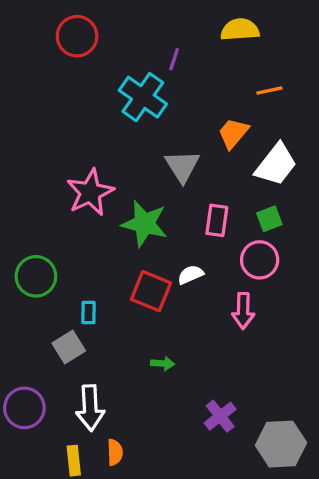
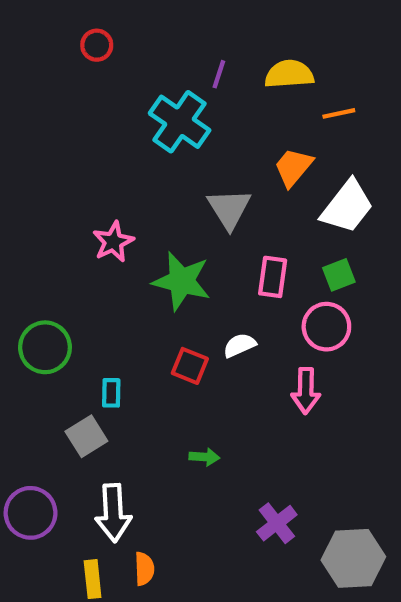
yellow semicircle: (240, 30) -> (289, 74), moved
red circle: (77, 36) -> (97, 45), size x0.6
pink star: (90, 192) -> (113, 242), size x0.7
red square: (151, 291) -> (190, 366), size x0.7

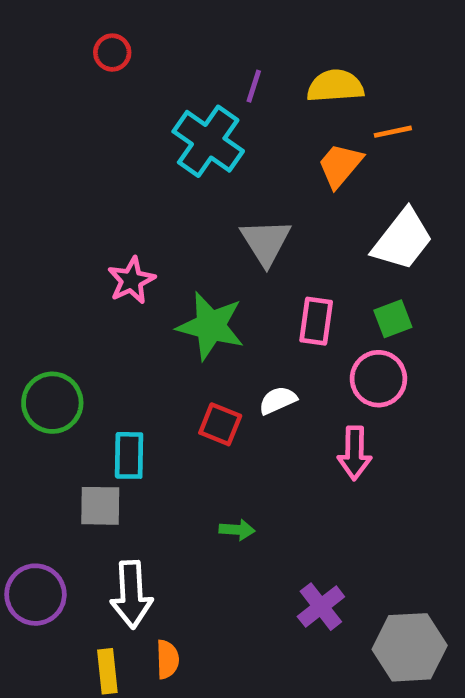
orange trapezoid: (293, 167) -> (340, 165), moved
cyan rectangle: (111, 393) -> (129, 455), size x1.4
gray square: (86, 436) -> (100, 506), turned 33

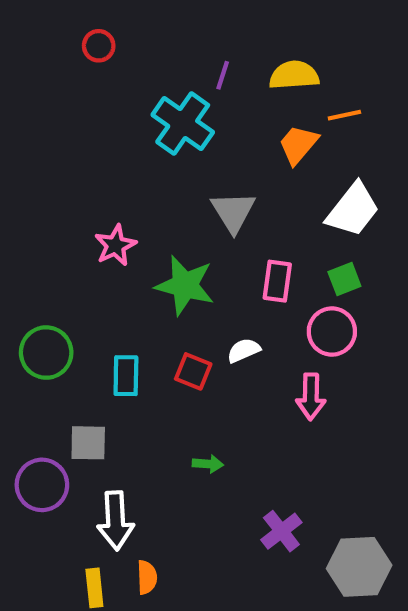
cyan rectangle: (129, 455) -> (126, 376), moved
purple circle: (35, 595) -> (42, 485), moved

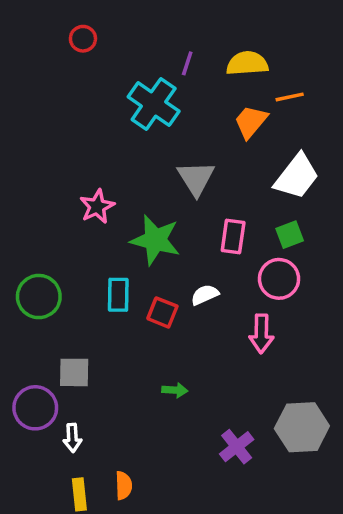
cyan rectangle: (126, 376) -> (118, 295), moved
white arrow: (115, 521) -> (72, 438), moved, size x0.6
gray hexagon: (359, 567) -> (302, 427), moved

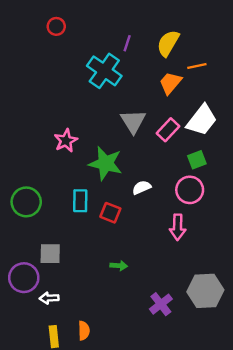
yellow semicircle: (247, 63) -> (168, 43), turned -56
pink rectangle: (233, 236) -> (168, 130), moved, turned 35
white semicircle: (205, 295) -> (142, 187), moved
white arrow: (72, 438) -> (49, 298), turned 90

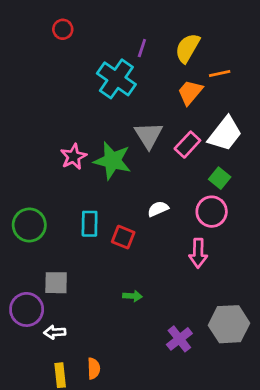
green square: (197, 160) -> (220, 178), turned -30
green star: (106, 163) -> (112, 161), moved

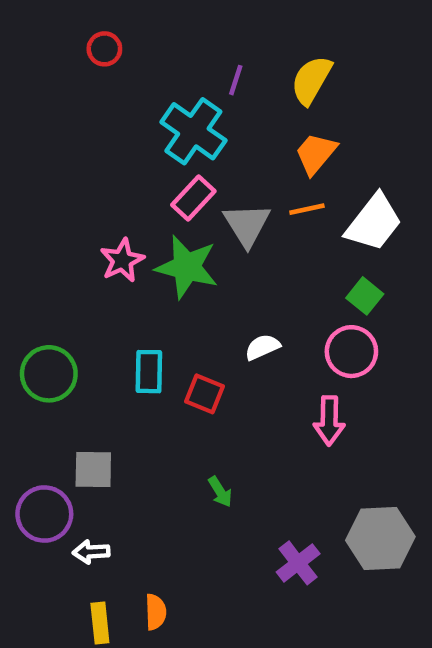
orange line: (220, 74) -> (307, 209), moved
pink rectangle: (187, 145) -> (193, 198), moved
green arrow: (132, 296) -> (220, 492), turned 54

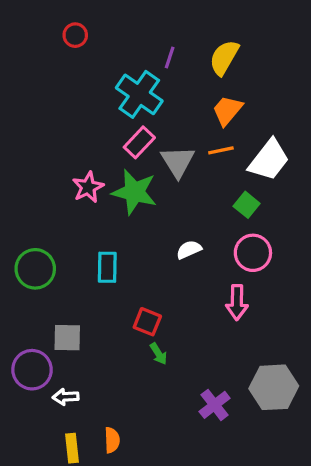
green square: (365, 296) -> (247, 205), moved
red square: (205, 394) -> (147, 322), moved

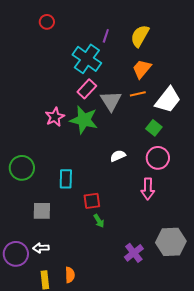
cyan rectangle: (107, 267) -> (66, 179), moved
red square: (147, 322) -> (92, 201), turned -30
purple circle: (32, 370) -> (16, 254), moved

